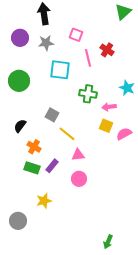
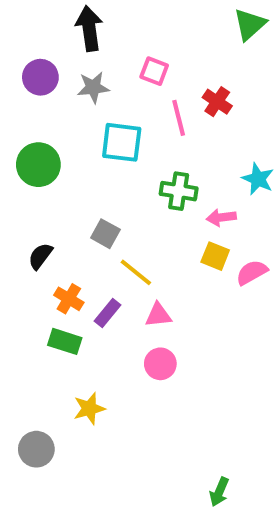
purple rectangle: (52, 166) -> (107, 313), moved

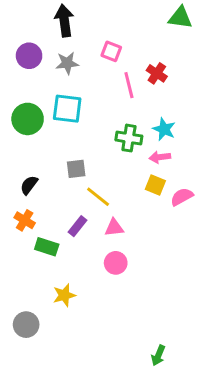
green triangle: (250, 24) -> (180, 18), turned 50
cyan square: (122, 142) -> (67, 109), moved
cyan star: (258, 179) -> (164, 129), moved
gray square: (105, 234) -> (76, 169), turned -36
orange cross: (69, 299) -> (25, 220), moved

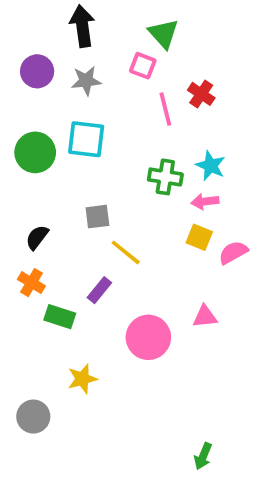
green triangle: (180, 18) -> (163, 34), moved, turned 40
pink triangle: (114, 228) -> (205, 317), moved
pink circle: (116, 263) -> (148, 337), size x1.5

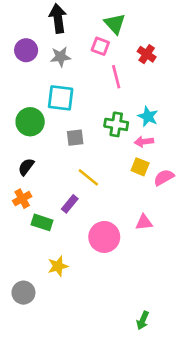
red cross: (201, 94) -> (147, 54), moved
green circle: (35, 152) -> (30, 122), moved
gray square: (97, 217) -> (75, 138), moved
orange cross: (31, 283) -> (22, 199), turned 30

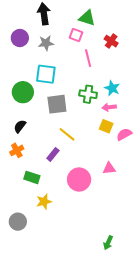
green triangle: (115, 24) -> (87, 18), turned -30
gray square: (75, 138) -> (57, 104), size x1.5
green rectangle: (42, 222) -> (32, 177), moved

